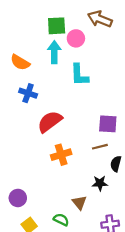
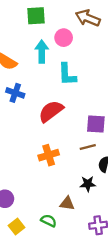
green square: (57, 26) -> (36, 16), moved
red semicircle: (50, 122) -> (51, 111), moved
brown triangle: (79, 203) -> (67, 203), turned -42

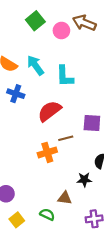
green square: (36, 16) -> (35, 21), turned -36
pink circle: (64, 38) -> (61, 31), moved
cyan arrow: (42, 51) -> (35, 65), moved, turned -36
brown line: (88, 147) -> (66, 138), moved

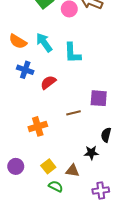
red semicircle: (49, 111) -> (48, 82), moved, size x0.7
orange cross: (47, 152) -> (38, 126), moved
yellow square: (17, 220) -> (48, 166), moved

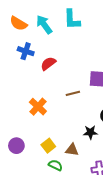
cyan L-shape: (72, 53) -> (72, 19), moved
orange cross: (38, 126) -> (38, 107), turned -30

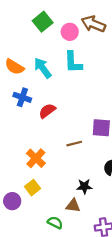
black star: (90, 132) -> (84, 186), moved
yellow square: (48, 146) -> (32, 188), moved

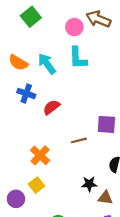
green square: (43, 22) -> (31, 17), moved
brown triangle: (73, 206) -> (105, 198), moved

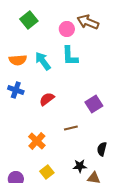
orange semicircle: (18, 63) -> (18, 60), turned -36
blue cross: (26, 93) -> (16, 90), moved
purple square: (106, 124) -> (94, 104), moved, turned -36
yellow square: (37, 185) -> (47, 172), moved

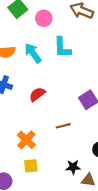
pink circle: (67, 29) -> (44, 18), moved
yellow square: (47, 172) -> (31, 166), moved, turned 32

